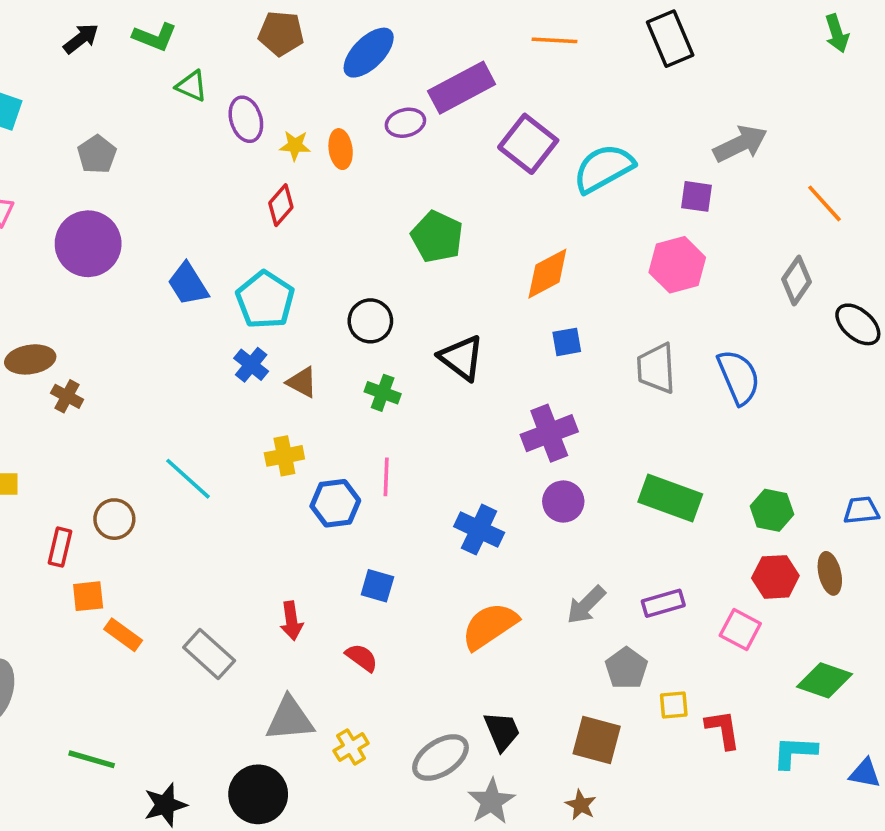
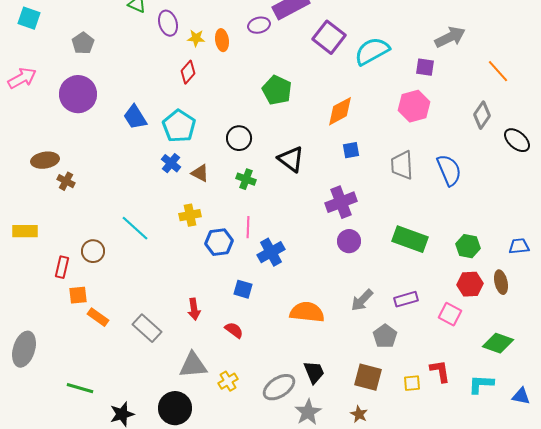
blue cross: (479, 530) -> (271, 252), moved, turned 36
orange semicircle: (490, 626) -> (307, 312), turned 40
yellow square: (674, 705) -> (412, 383), moved

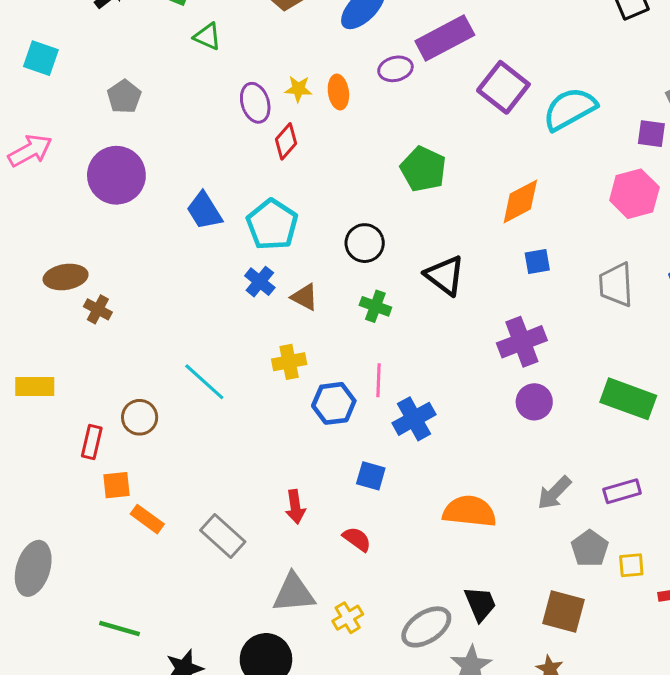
purple ellipse: (168, 23) -> (255, 103), moved
yellow square: (412, 383) -> (631, 565), moved

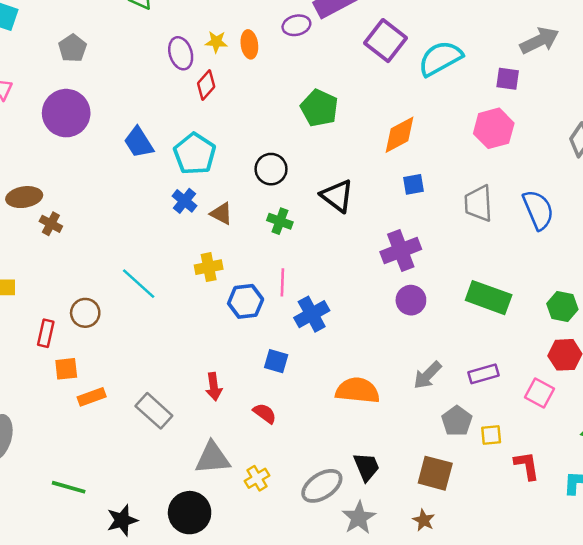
orange rectangle: (147, 519) -> (92, 397), turned -56

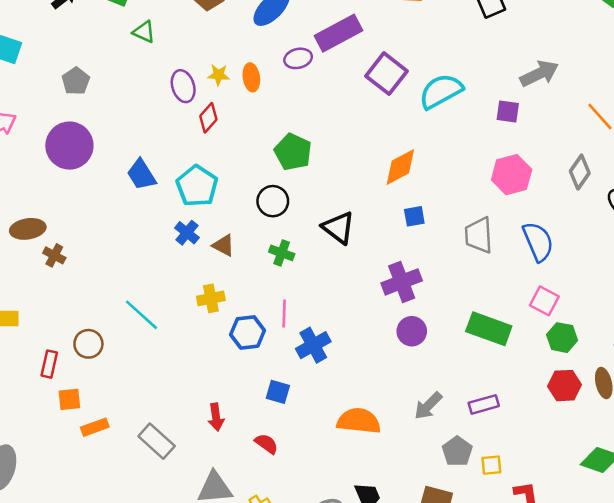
green pentagon: (319, 108) -> (293, 152), moved
pink hexagon: (494, 128) -> (512, 175), moved
pink square: (539, 393) -> (544, 301), moved

